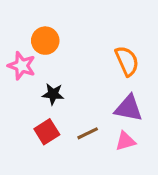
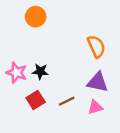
orange circle: (45, 41) -> (36, 17), moved
pink star: (22, 66) -> (17, 73), moved

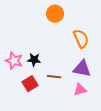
orange circle: (36, 17) -> (55, 14), moved
brown line: (67, 101) -> (54, 77), moved, turned 32

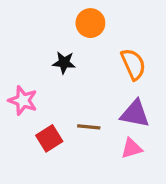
black star: (34, 60) -> (64, 63), moved

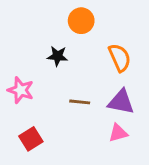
brown line: (89, 127) -> (80, 102), moved
red square: (49, 138) -> (31, 139), moved

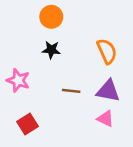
orange circle: (81, 21) -> (51, 17), moved
pink triangle: (118, 133) -> (106, 119), turned 42

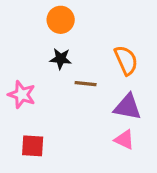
brown line: (71, 91) -> (86, 84), moved
red square: (27, 124) -> (33, 146), turned 36

